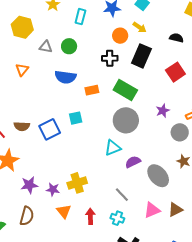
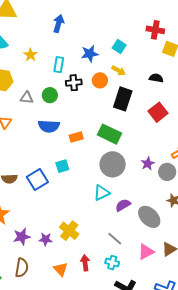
black cross: (110, 58) -> (74, 83), moved
purple star: (163, 111) -> (148, 164), moved
yellow cross: (77, 183) -> (69, 231), turned -30
orange triangle: (64, 211) -> (61, 269), moved

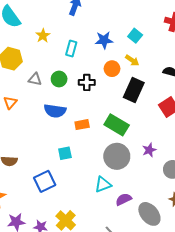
black cross: (74, 83) -> (87, 82), moved
purple star: (148, 164) -> (149, 150), moved
blue square: (37, 180) -> (45, 181), moved

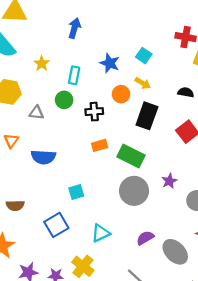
blue star: (104, 40) -> (110, 63), turned 30
green circle: (59, 79) -> (64, 100), moved
blue semicircle: (55, 111) -> (43, 157), moved
orange rectangle: (82, 125) -> (100, 145), moved
cyan triangle: (103, 184) -> (101, 233), moved

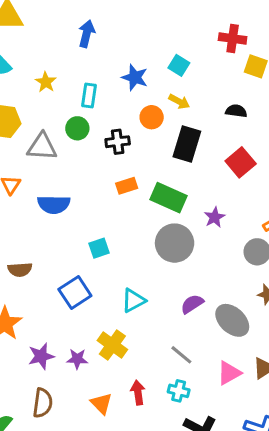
gray triangle: (37, 113) -> (42, 147), size x1.5
purple star: (169, 181) -> (215, 217), moved

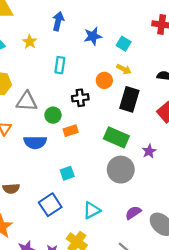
blue star: (135, 77) -> (93, 36), moved, turned -30
yellow star: (46, 82) -> (30, 42), moved
green circle: (77, 128) -> (53, 115), moved
orange rectangle: (127, 186) -> (71, 131), moved

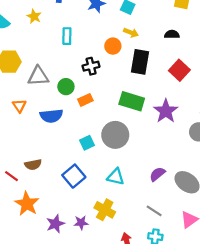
purple star: (149, 151) -> (166, 111), size x1.6
gray circle: (121, 170) -> (115, 135), moved
cyan triangle: (92, 210) -> (116, 177), turned 48

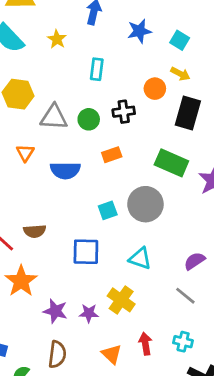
green circle: (66, 87) -> (89, 119), moved
blue square: (74, 176) -> (86, 252), turned 35
gray line: (154, 211) -> (185, 296), moved
purple star: (55, 224) -> (55, 311), turned 30

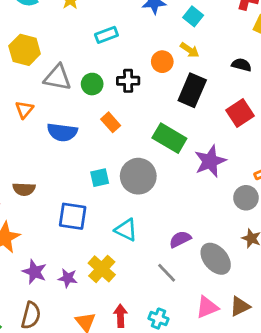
cyan rectangle: (97, 69) -> (106, 35), turned 55
orange rectangle: (112, 155) -> (111, 122), turned 60

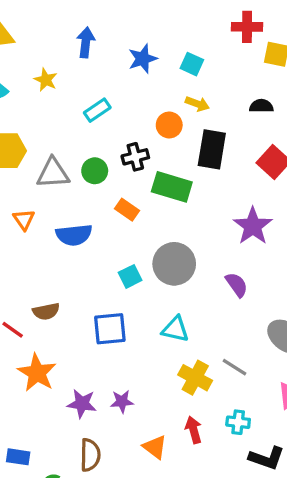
green rectangle: (169, 138) -> (172, 187), moved
purple semicircle: (180, 239) -> (237, 285), moved, turned 95
yellow cross: (102, 269) -> (195, 378), moved

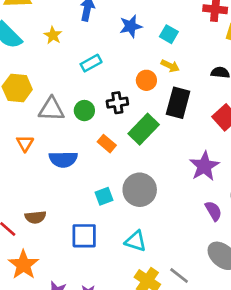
green rectangle: (172, 187) -> (144, 129), turned -68
purple semicircle: (237, 285) -> (213, 211), moved

